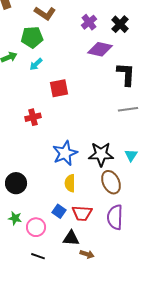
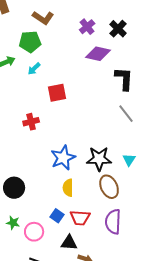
gray line: (128, 109) -> (126, 114), turned 60

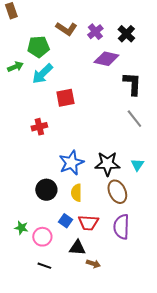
brown L-shape: (43, 18) -> (66, 29), moved
cyan arrow: (34, 69) -> (42, 74), size x1.6
black circle: (14, 188) -> (46, 190), moved

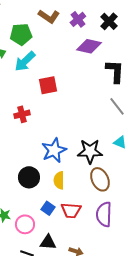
cyan triangle: (137, 165) -> (120, 142), moved, turned -40
black triangle: (77, 248) -> (48, 242), moved

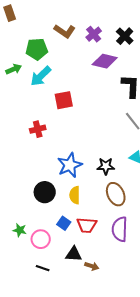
black star: (90, 151) -> (106, 166), size x0.7
black triangle: (48, 242) -> (74, 254), moved

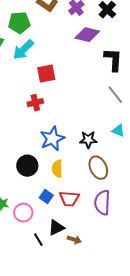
red cross: (38, 129) -> (35, 103), moved
black triangle: (74, 254) -> (56, 228), turned -30
black line: (43, 268) -> (38, 240), moved, turned 40

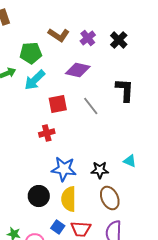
purple diamond: (87, 35) -> (78, 70), moved
gray line: (115, 95) -> (91, 106), moved
blue star: (52, 139) -> (64, 169), turned 30
yellow semicircle: (57, 169) -> (69, 199), size x1.4

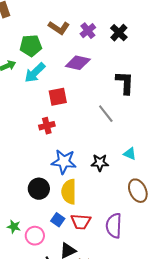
gray line: (91, 106) -> (106, 114), moved
brown ellipse: (110, 198) -> (138, 191), moved

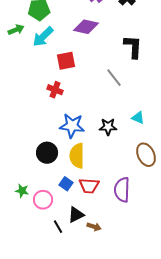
red cross: (47, 126) -> (55, 90), turned 35

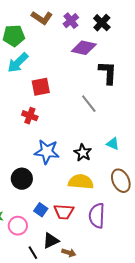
purple diamond: (86, 27) -> (84, 48), moved
black star: (108, 127) -> (83, 153), turned 30
yellow semicircle: (77, 156) -> (81, 182), moved, turned 95

